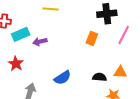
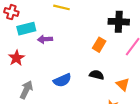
orange triangle: (120, 72) -> (123, 84), turned 32
black semicircle: (99, 77) -> (97, 75), moved

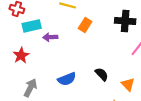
orange rectangle: (99, 45) -> (85, 25), moved
black semicircle: (97, 75) -> (102, 74), turned 32

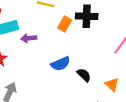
black cross: (125, 21) -> (87, 16), moved
blue semicircle: (67, 79) -> (61, 64), moved

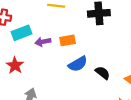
orange rectangle: (65, 24) -> (68, 40), moved, turned 56

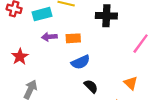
cyan rectangle: (22, 33) -> (42, 14), moved
black semicircle: (103, 73) -> (91, 86), moved

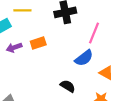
pink line: (141, 44) -> (94, 33), moved
blue semicircle: (80, 62) -> (84, 58), moved

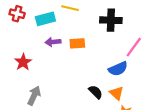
orange triangle: (106, 73) -> (117, 93), moved

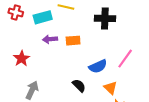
pink line: (134, 47) -> (125, 59), moved
blue semicircle: (118, 69) -> (98, 66), moved
black semicircle: (96, 92) -> (79, 86), moved

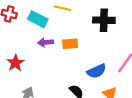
cyan rectangle: (43, 17) -> (38, 19), turned 42

